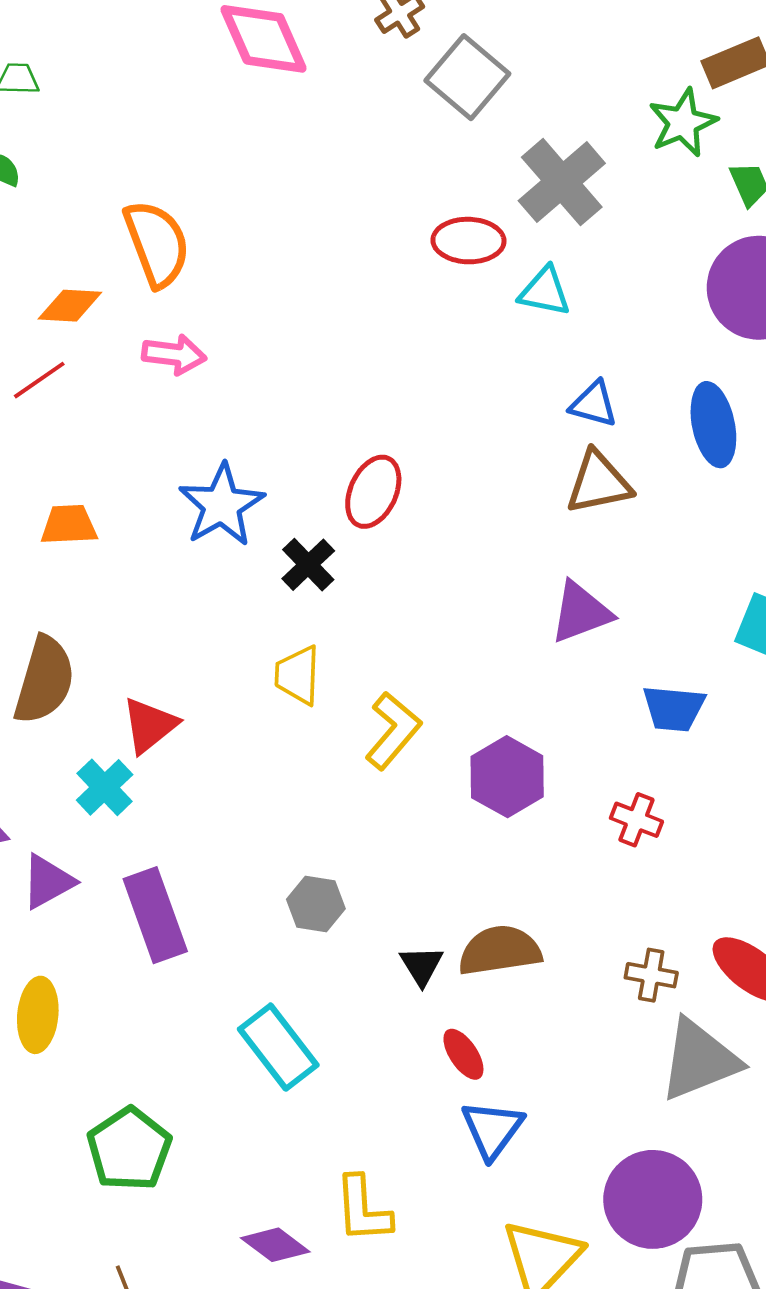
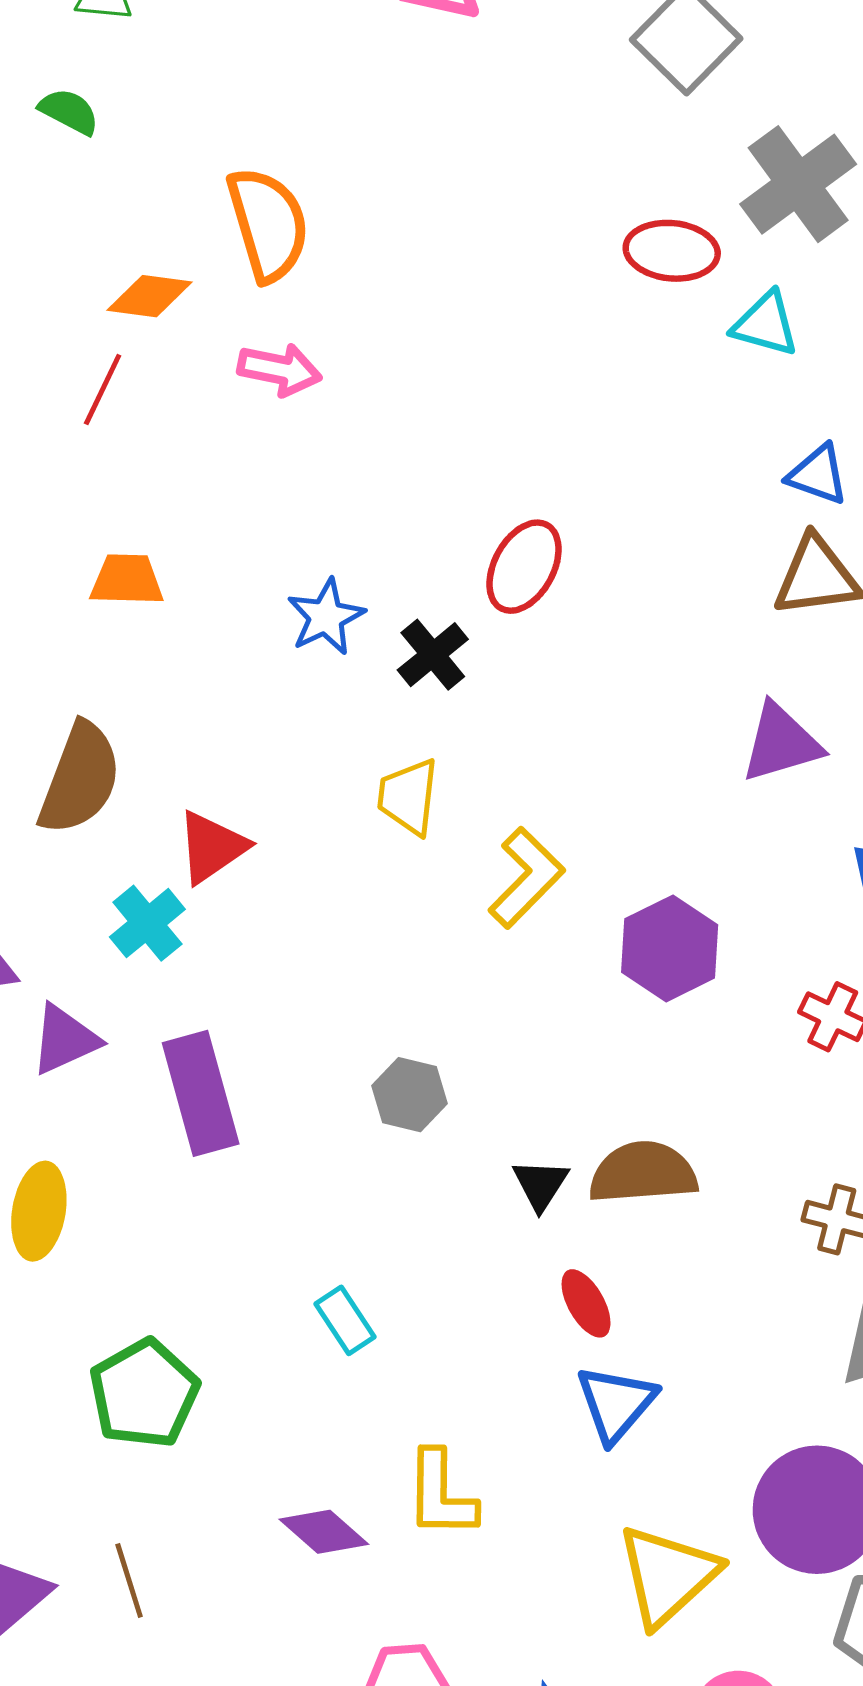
red line: (39, 380) -> (103, 389), turned -34
blue star: (222, 505) -> (326, 617), moved, size x0.7
cyan rectangle: (278, 1047) -> (345, 1320), moved, size x0.6

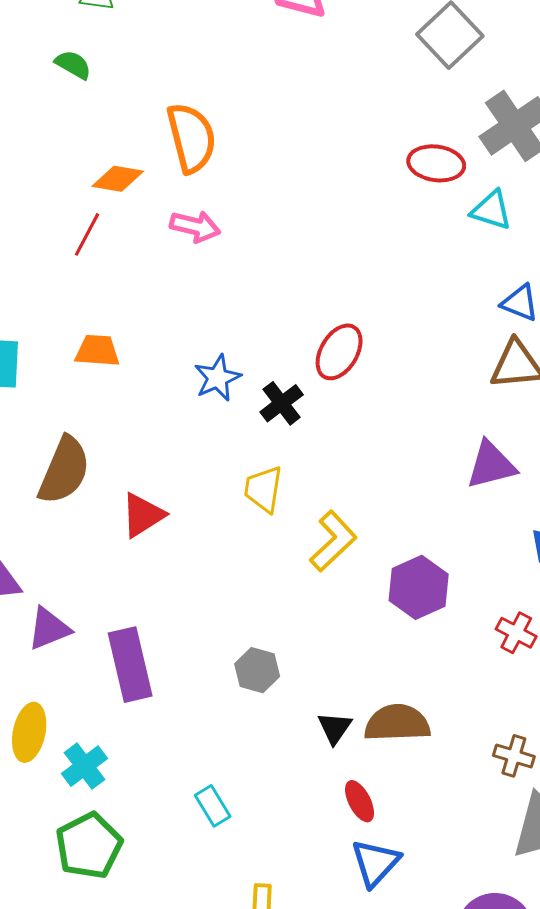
cyan cross: (147, 923) -> (85, 766), moved

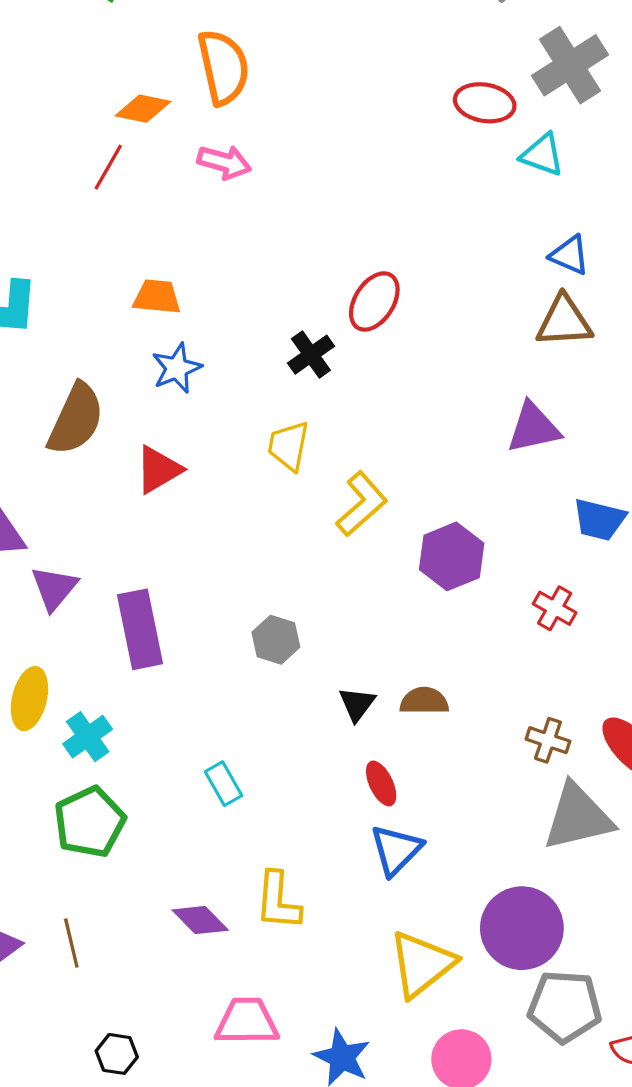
orange trapezoid: (97, 351) -> (157, 297), moved
blue star: (217, 378) -> (177, 368), moved
purple triangle: (49, 629) -> (54, 588), turned -30
brown semicircle: (397, 723) -> (424, 701), size x0.7

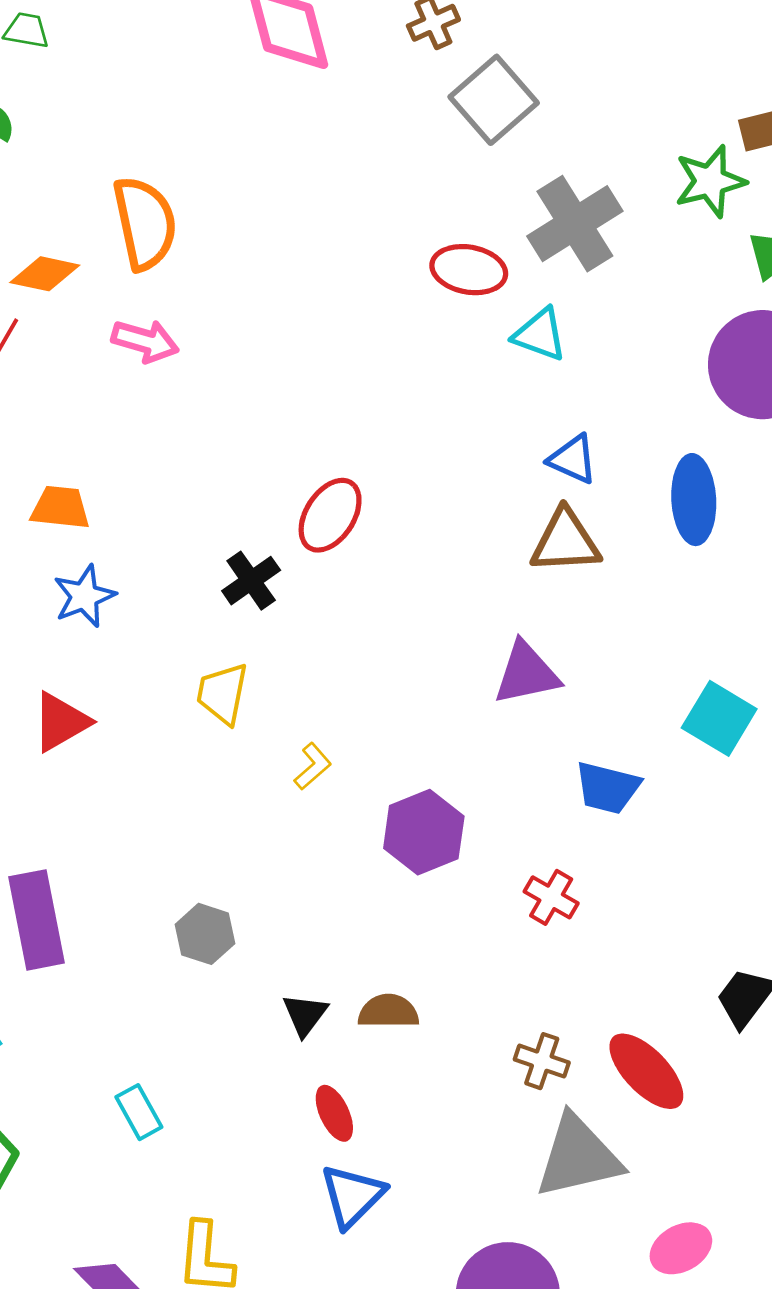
yellow L-shape: (362, 504) -> (313, 766), size x0.6

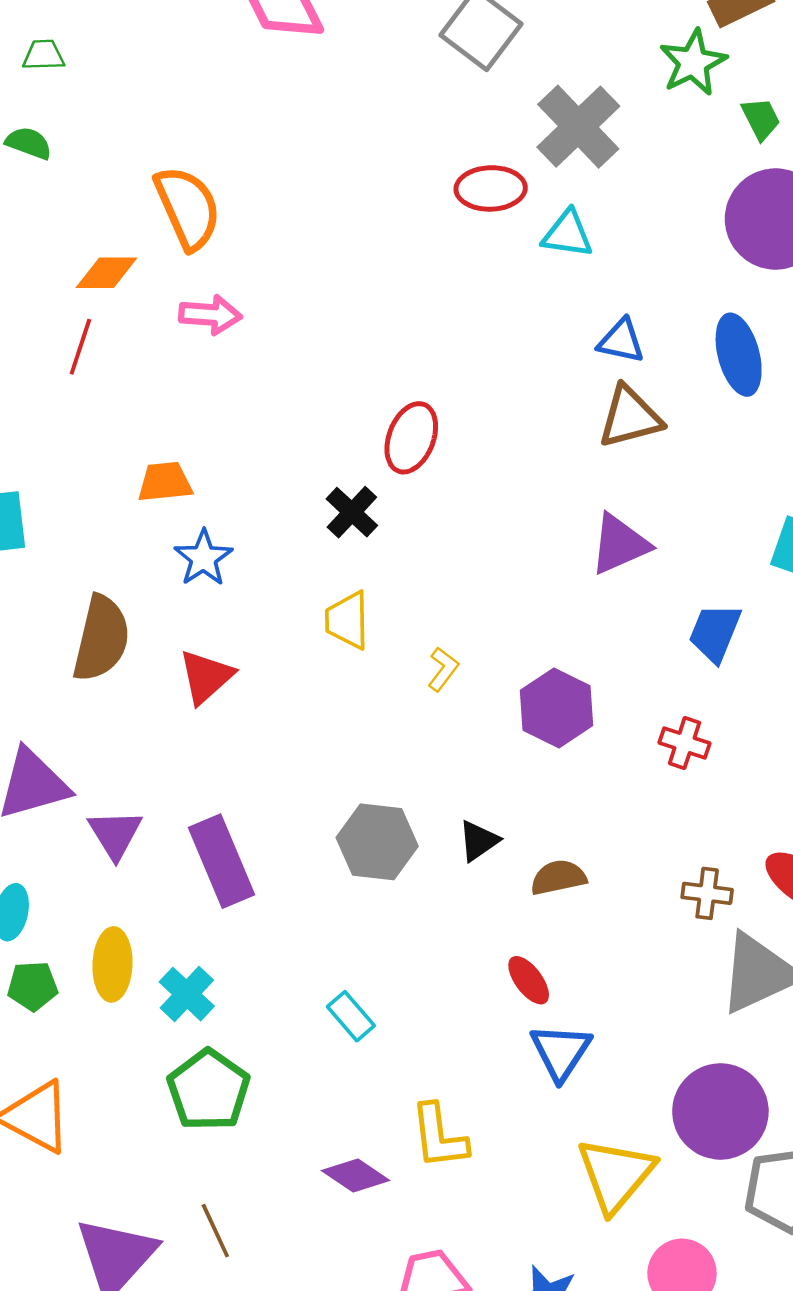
blue trapezoid: (607, 788) -> (715, 633), turned 110
gray hexagon: (205, 934) -> (377, 842), size x1.4
black triangle: (305, 1015) -> (479, 841), moved, turned 30

